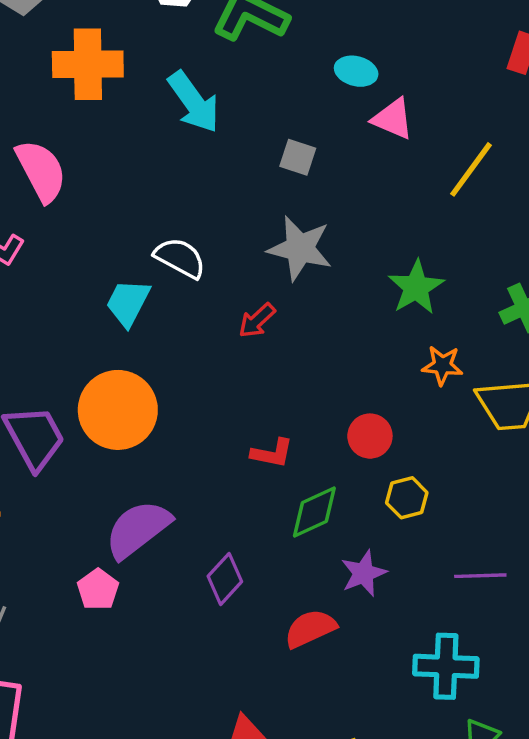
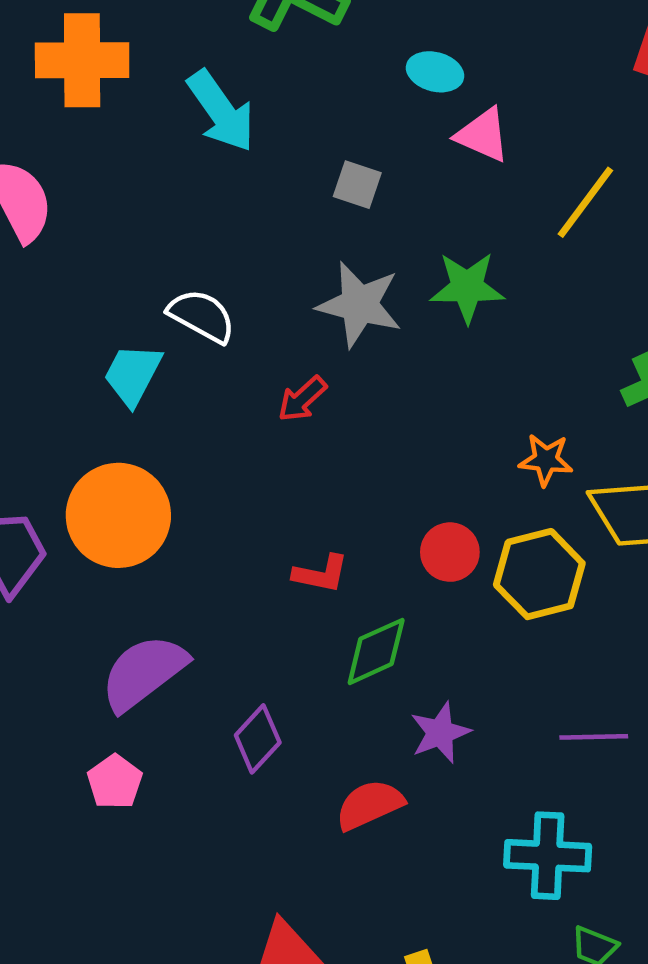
green star: (416, 287) -> (467, 287), moved, turned 30
yellow hexagon: (407, 498) -> (539, 574), moved, size x1.6
pink pentagon: (98, 589) -> (115, 782), moved

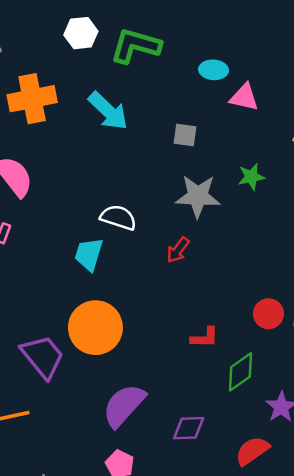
green star: (467, 287) -> (251, 177), size x0.7
purple diamond: (258, 739) -> (189, 428), turned 56

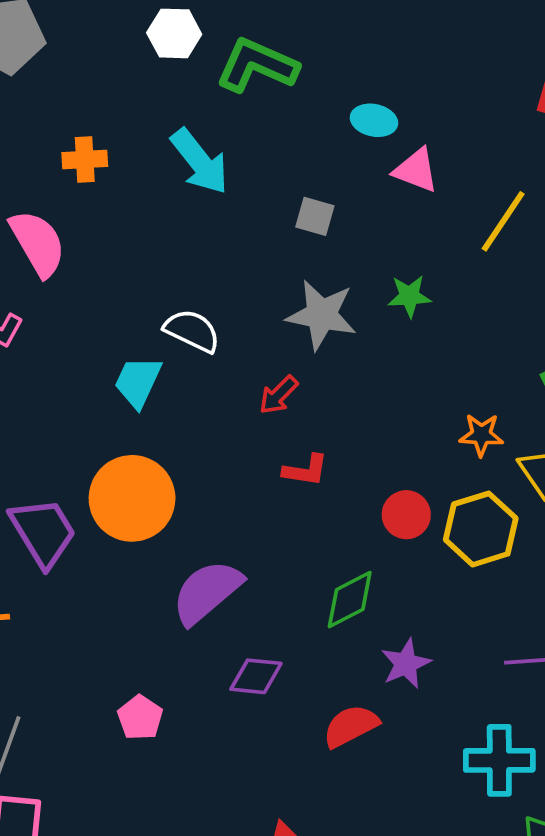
orange cross: (32, 99) -> (85, 160), moved, size x0.6
red L-shape: (205, 337) -> (305, 470), moved
purple semicircle: (124, 405) -> (207, 592), moved

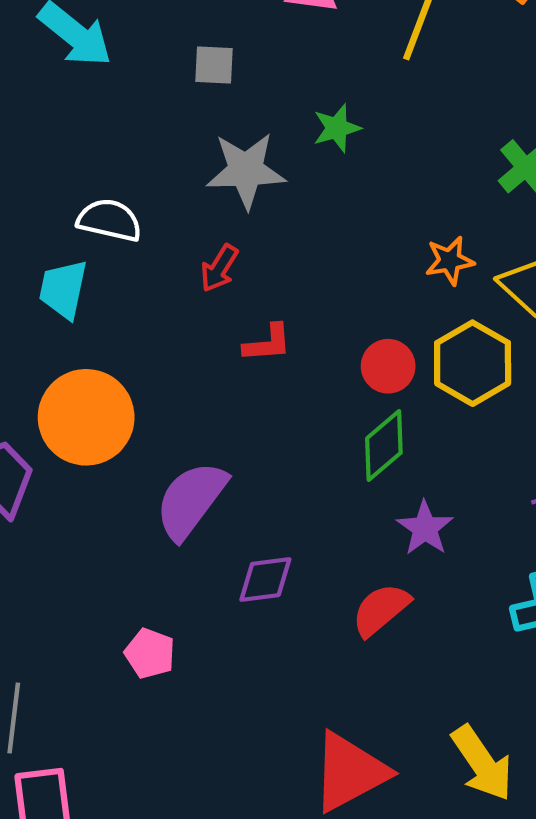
green diamond: (350, 600) -> (384, 446), moved

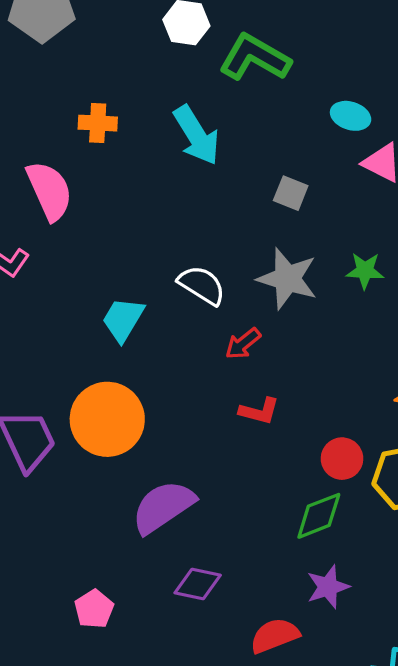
white semicircle: (109, 220) -> (202, 285), moved

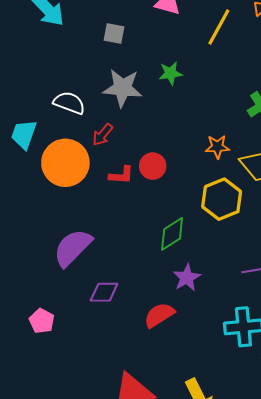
orange circle: (107, 419) -> (65, 163), moved
red circle: (342, 459) -> (153, 166), moved

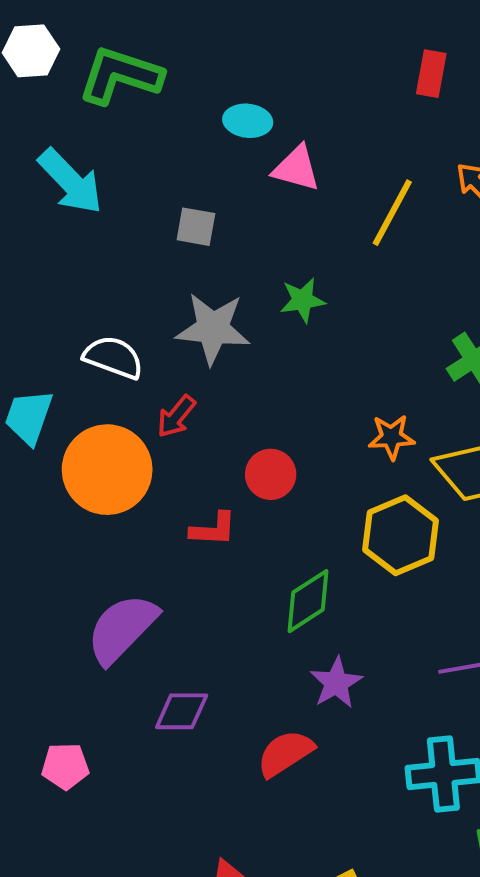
red L-shape: (121, 175) -> (213, 529), moved
pink pentagon: (42, 321) -> (65, 766), turned -30

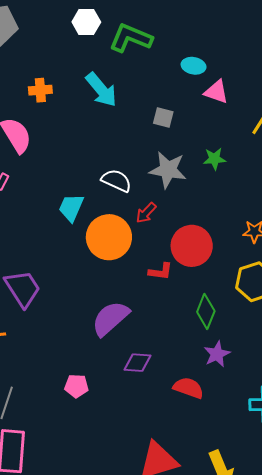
red circle: (271, 474) -> (192, 246), size x1.6
green diamond: (308, 601) -> (206, 312), turned -40
red semicircle: (285, 753) -> (188, 388), turned 48

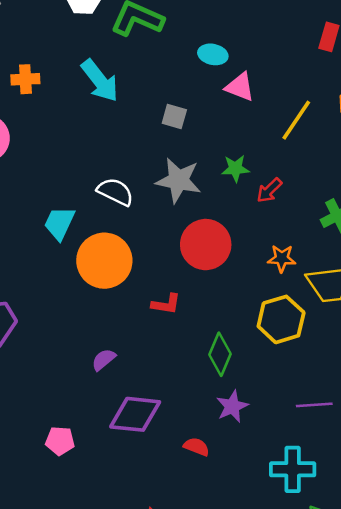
red arrow: (146, 213) -> (269, 190), moved
red circle: (192, 246) -> (206, 245), moved
purple semicircle: (110, 318) -> (104, 360), size x0.5
purple diamond: (138, 363) -> (135, 414), size x1.5
red semicircle: (188, 388) -> (196, 447), size x0.7

